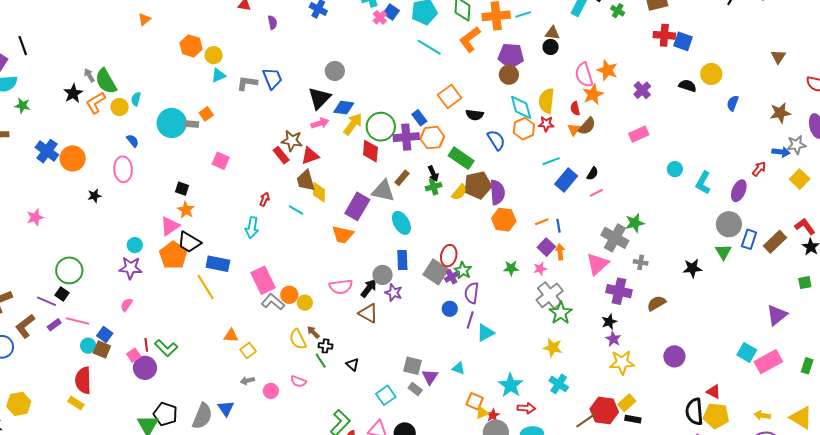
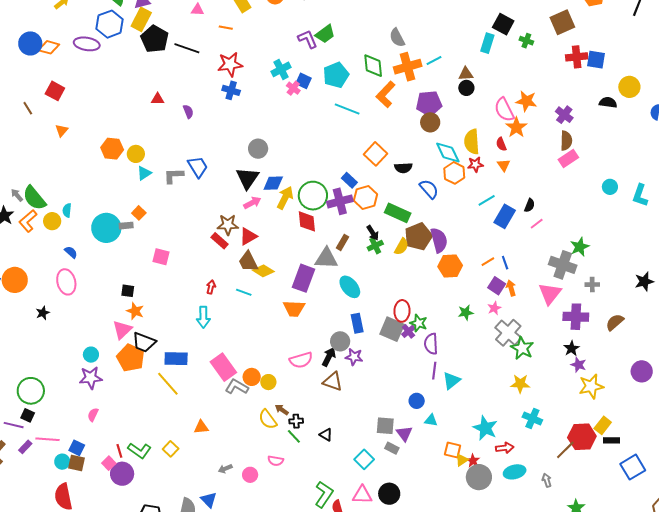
brown semicircle: (587, 126) -> (566, 141), moved, turned -30
yellow diamond: (319, 192) -> (263, 271), turned -50
blue circle: (450, 309) -> (417, 401), moved
yellow square: (248, 351) -> (171, 449), moved

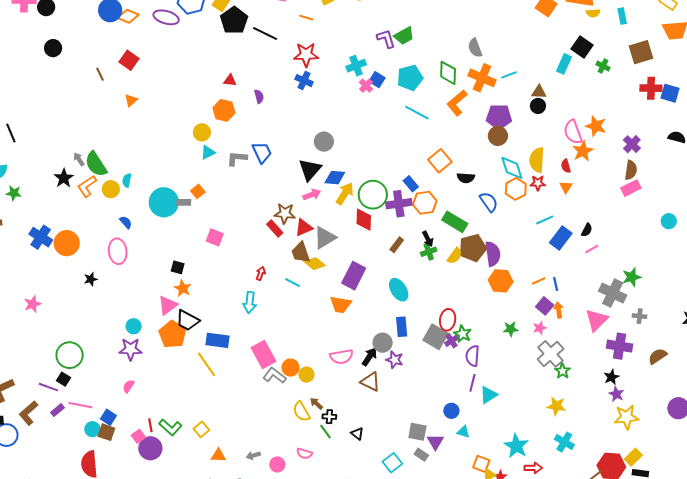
orange cross: (408, 67) -> (482, 78), turned 32
orange hexagon: (112, 149) -> (224, 110), moved
gray triangle: (326, 258) -> (325, 238), moved, turned -40
green star: (522, 348) -> (562, 371), size x0.7
orange triangle: (201, 427) -> (218, 455), moved

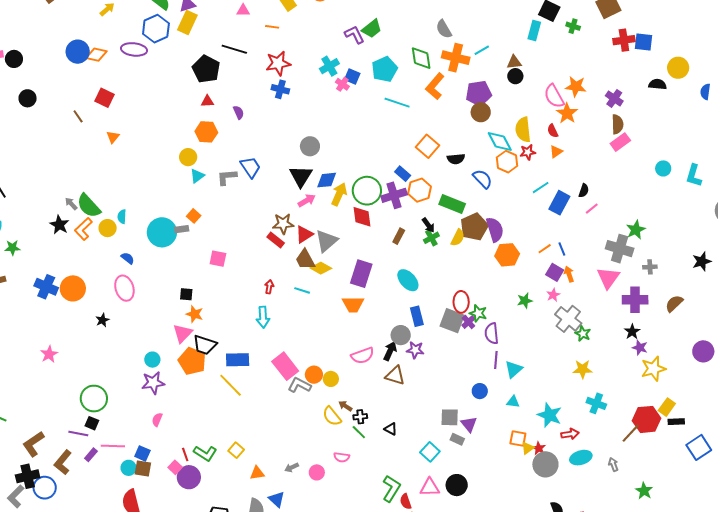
black pentagon: (234, 20) -> (206, 69), moved
orange triangle: (566, 187) -> (556, 152), turned 32
cyan triangle: (463, 432) -> (513, 402), moved

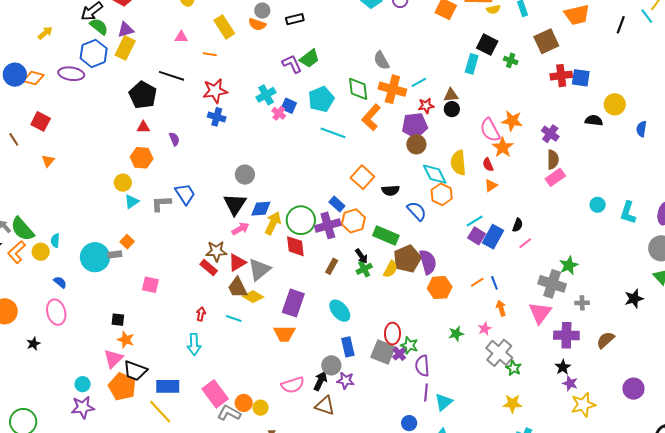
red star: (528, 152) -> (426, 106), moved
purple square: (555, 272) -> (477, 236), moved

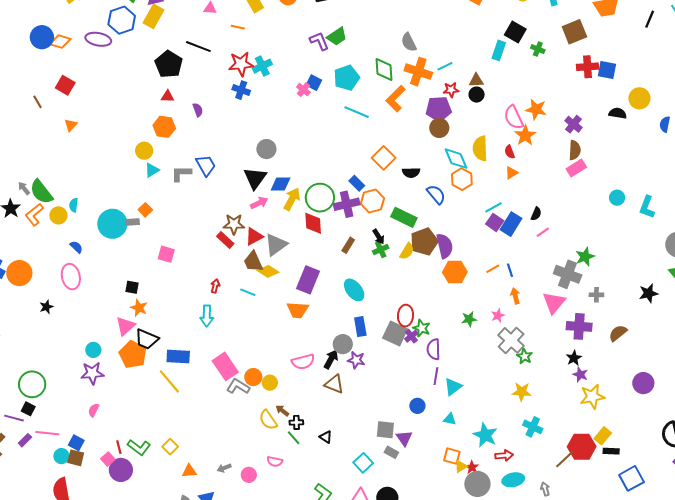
cyan cross: (266, 95) -> (262, 66), moved

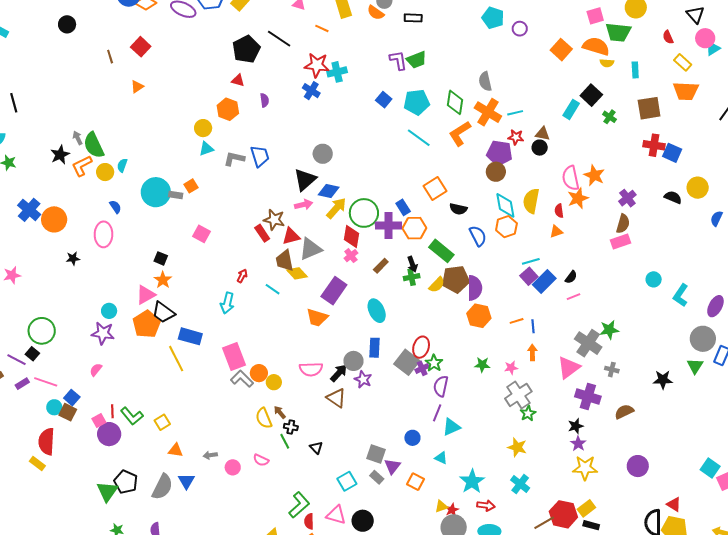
pink cross: (303, 90) -> (351, 256), moved
orange square: (452, 456) -> (415, 482), moved

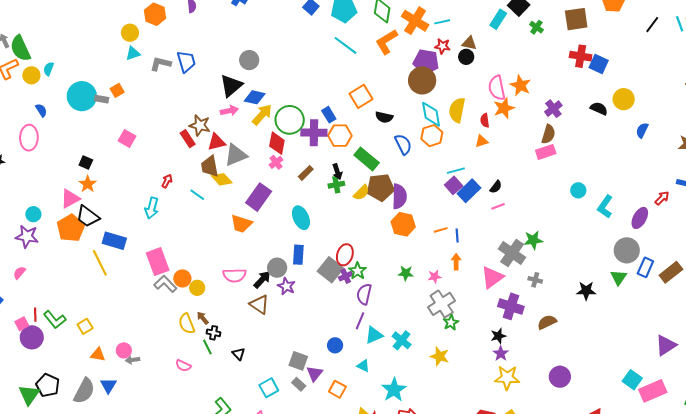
brown circle: (496, 172) -> (422, 80), size x1.4
pink circle: (233, 467) -> (124, 350), moved
cyan cross: (520, 484) -> (402, 340), moved

